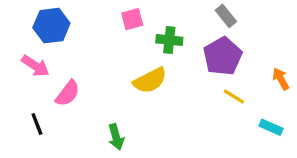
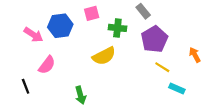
gray rectangle: (226, 16) -> (143, 11), moved
blue hexagon: (51, 26) -> (60, 26), moved
pink arrow: (35, 66) -> (33, 35), moved
cyan rectangle: (271, 127) -> (177, 88), moved

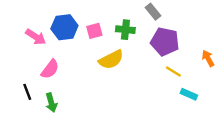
pink square: (92, 13) -> (94, 31), moved
purple pentagon: (154, 39) -> (165, 42), turned -30
green arrow: (80, 95) -> (51, 103), moved

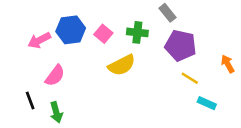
pink square: (94, 31) -> (103, 34), turned -35
pink arrow: (36, 37) -> (39, 40), turned 120

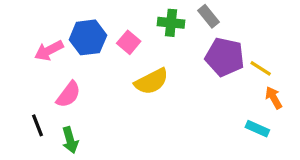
green cross: (137, 32) -> (171, 23), moved
orange arrow: (228, 64) -> (274, 98), moved
yellow line: (190, 78) -> (261, 68), moved

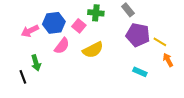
green cross: (171, 23) -> (96, 13), moved
pink semicircle: (68, 94) -> (62, 46), moved
cyan rectangle: (257, 129) -> (140, 72), moved
green arrow: (70, 140) -> (36, 63), moved

